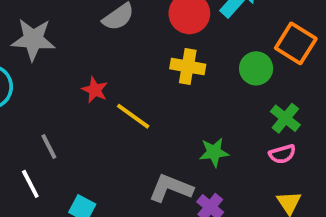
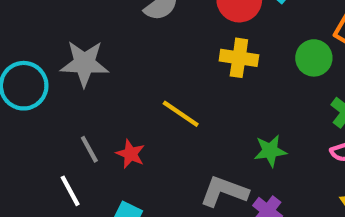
gray star: (33, 39) -> (84, 63), moved
red star: (95, 90) -> (130, 154), moved

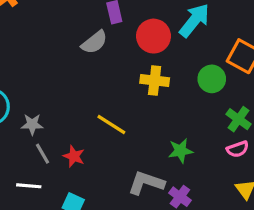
gray star: (84, 63) -> (32, 124), moved, size x0.6
white line: (70, 191) -> (29, 186), turned -55

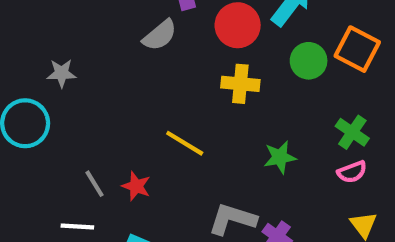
green circle: (212, 79) -> (309, 61), moved
gray star: (32, 124) -> (61, 73), moved
green star: (180, 151) -> (280, 157), moved

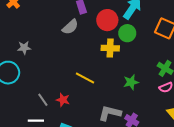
green circle: (309, 61) -> (127, 33), moved

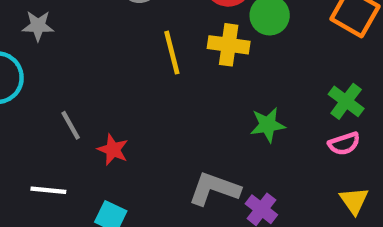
yellow line: (85, 78) -> (172, 53), moved, turned 42
gray line: (43, 100) -> (71, 125), moved

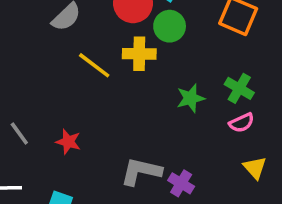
yellow line: (172, 53) -> (94, 65), turned -32
green star: (268, 125) -> (191, 98), moved
red star: (113, 150) -> (68, 142), moved

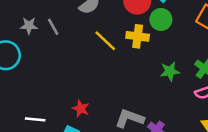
gray line: (19, 133) -> (53, 27), moved
red star: (68, 142) -> (81, 109), moved

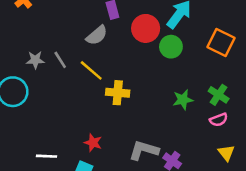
yellow cross: (138, 36) -> (118, 93), moved
yellow line: (105, 41) -> (91, 70), moved

